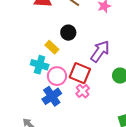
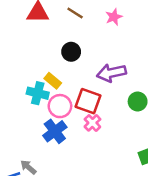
yellow rectangle: (52, 47) -> (53, 81), moved
purple arrow: (100, 51) -> (111, 73), turned -135

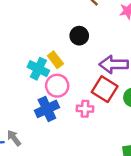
red square: (88, 101) -> (105, 89), moved
pink cross: (92, 123) -> (85, 109), turned 35

